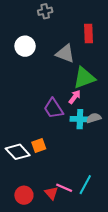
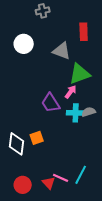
white diamond: (18, 152) -> (17, 144), turned 50

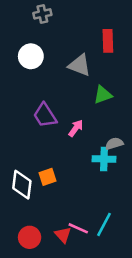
gray cross: (43, 11) -> (42, 14), moved
green triangle: (80, 74) -> (103, 95), size x0.7
pink arrow: (71, 92) -> (76, 128), moved
purple trapezoid: (51, 103) -> (45, 115), moved
cyan cross: (76, 113) -> (104, 159), moved

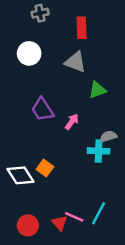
red rectangle: (108, 41) -> (82, 28), moved
orange square: (48, 177) -> (45, 168), turned -35
white diamond: (22, 185) -> (21, 175), turned -40

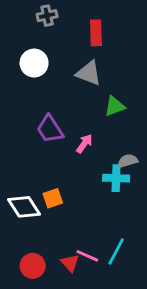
orange square: (45, 168) -> (53, 198), turned 35

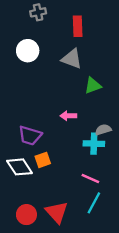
purple trapezoid: (50, 129) -> (30, 136), moved, turned -40
pink arrow: (84, 144) -> (68, 116), turned -126
pink line: (87, 256) -> (90, 179), moved
red triangle: (70, 263) -> (57, 212), size x1.5

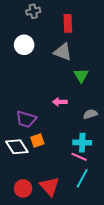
green triangle: (93, 86) -> (81, 75), turned -42
cyan cross: (94, 144) -> (82, 143), moved

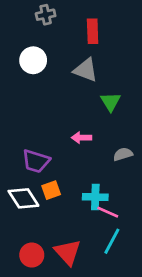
cyan cross: (82, 143) -> (95, 197), moved

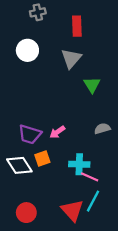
gray triangle: (86, 70) -> (71, 58), turned 50
pink arrow: (81, 138) -> (57, 132), moved, turned -35
red triangle: (68, 252) -> (72, 210), moved

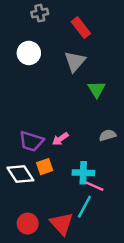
red rectangle: (77, 26) -> (81, 28), turned -36
cyan line: (93, 201) -> (84, 207), moved
red triangle: (72, 210) -> (62, 224), moved

